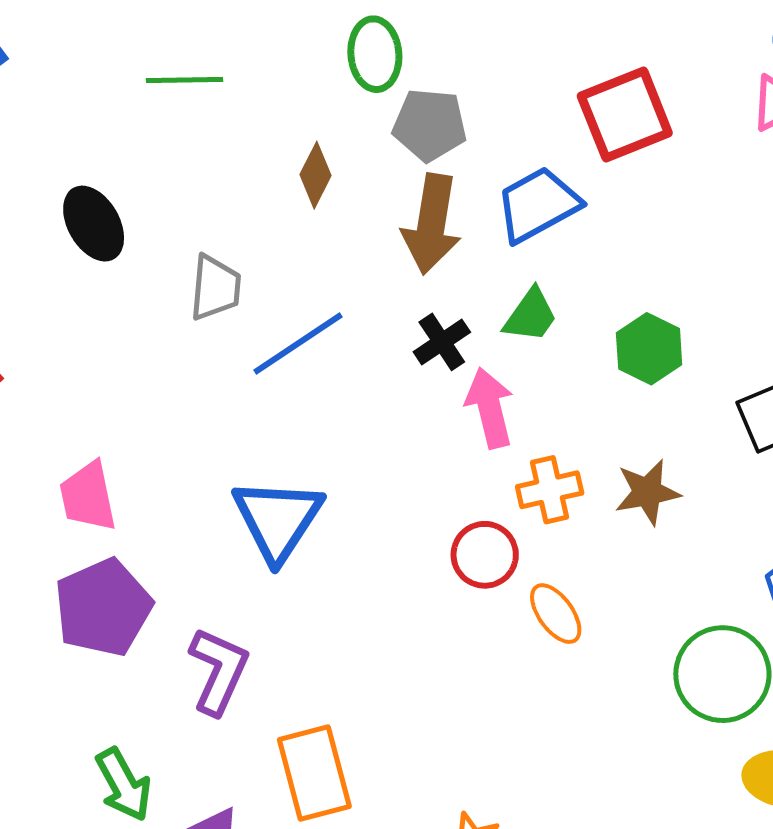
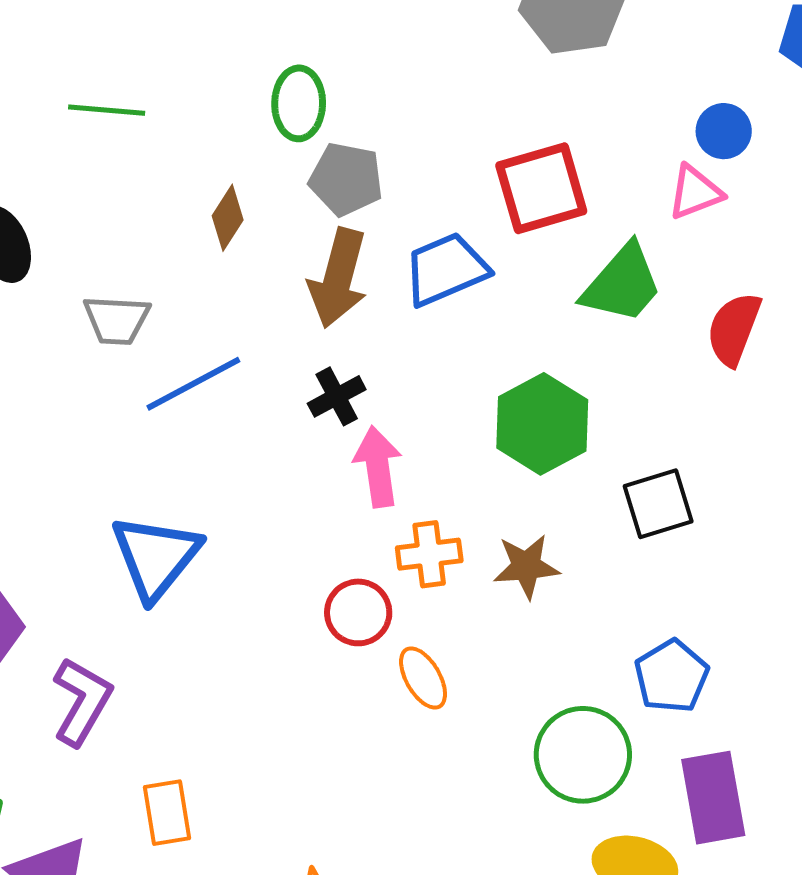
gray trapezoid: (215, 288) -> (117, 320), turned 82
green trapezoid: (531, 315) -> (622, 284), moved, size x1.5
green hexagon: (649, 349) -> (542, 424), size x1.4
orange rectangle: (314, 773) -> (167, 813), size x0.7

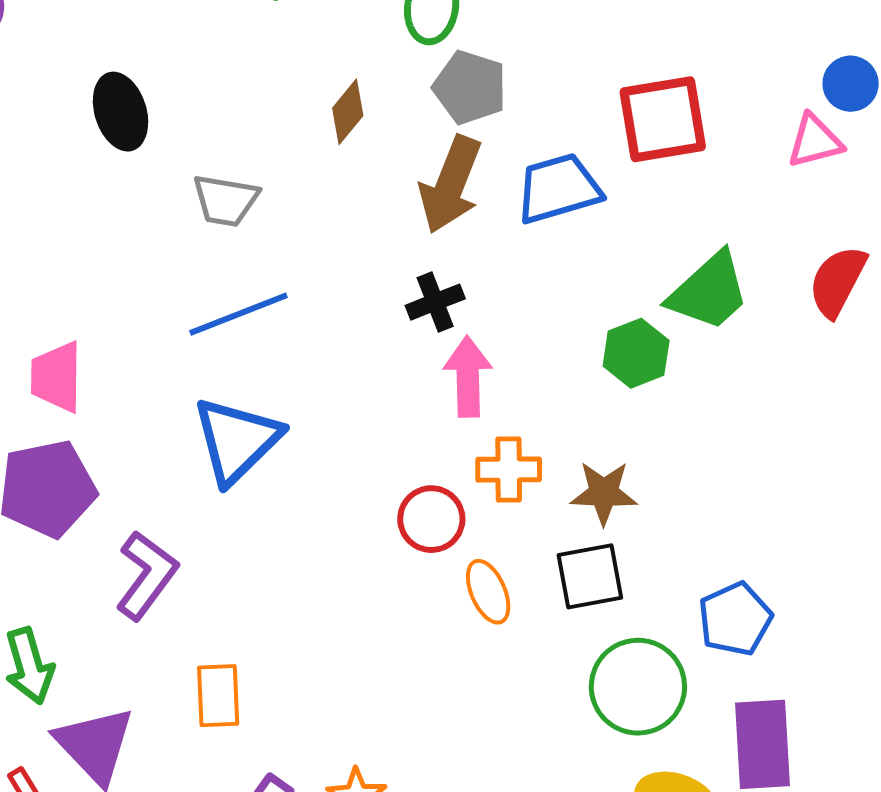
green trapezoid: (622, 284) -> (709, 291), moved
blue line: (193, 384) -> (238, 314), moved
green hexagon: (542, 424) -> (636, 353), size x0.7
black square: (658, 504) -> (590, 576), moved

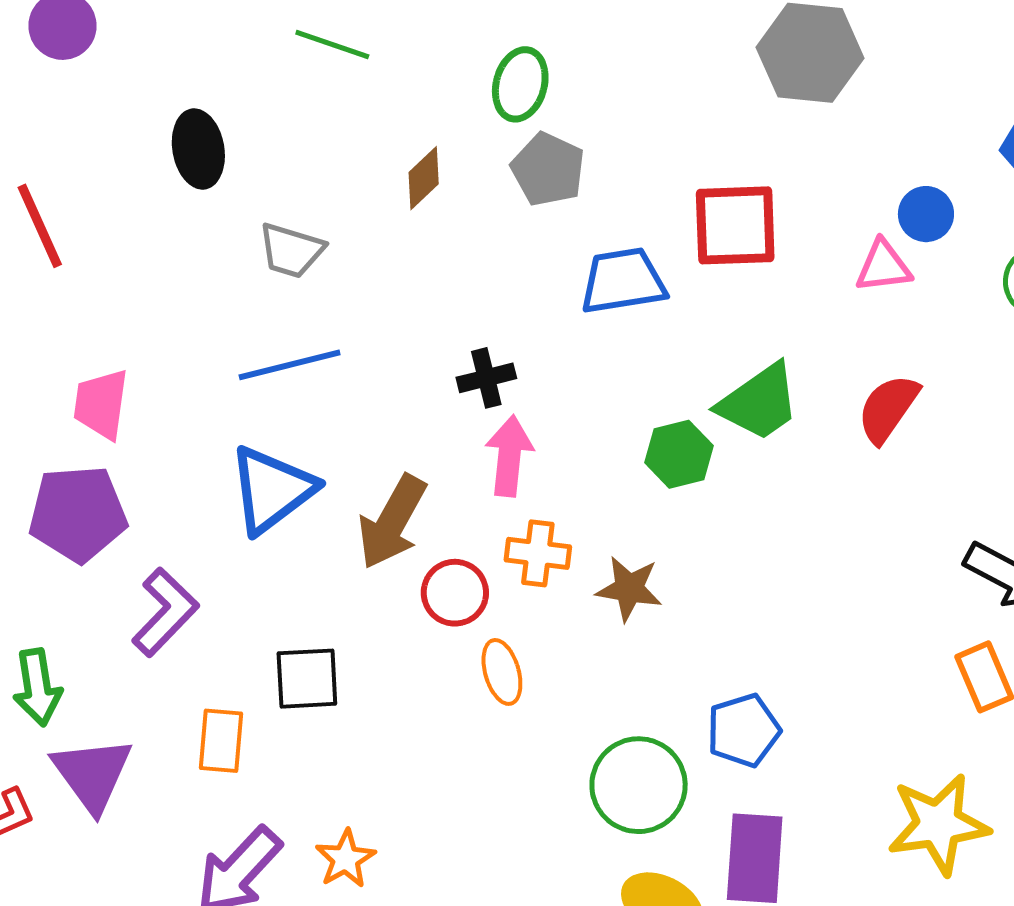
brown arrow: (451, 185) -> (392, 522), moved
black square: (590, 576) -> (307, 679), moved

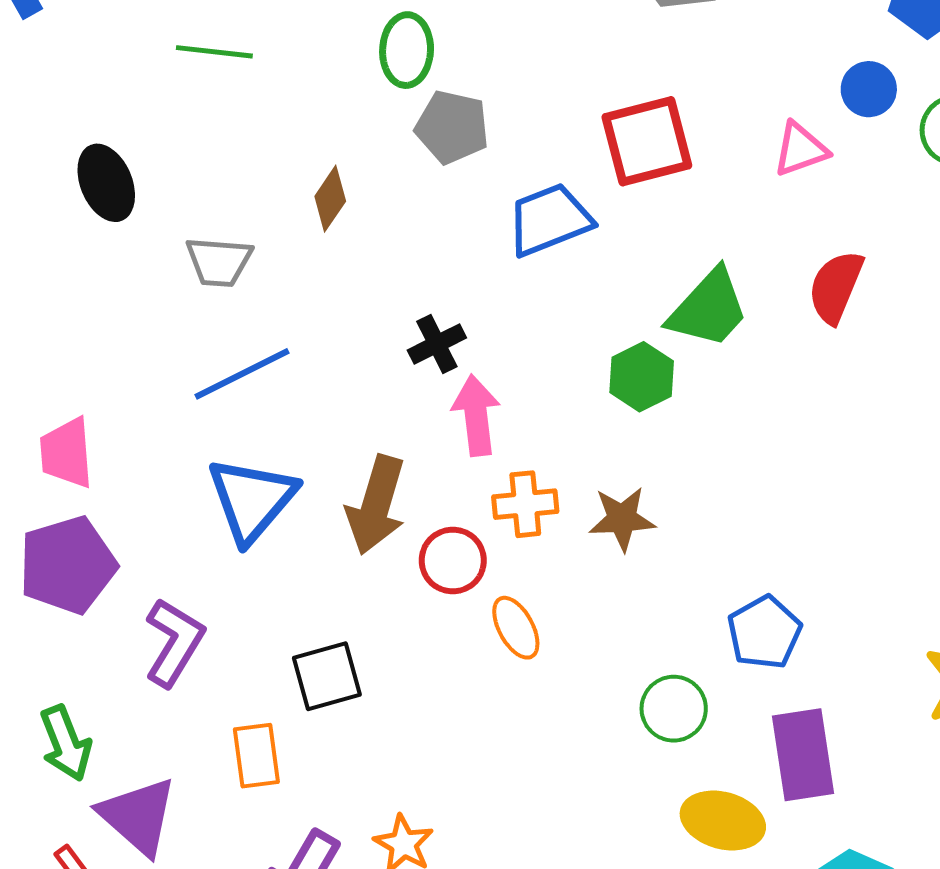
brown diamond: (424, 178) -> (330, 199), moved
blue circle: (926, 214) -> (869, 89), moved
green circle: (639, 785) -> (674, 709), size x0.7

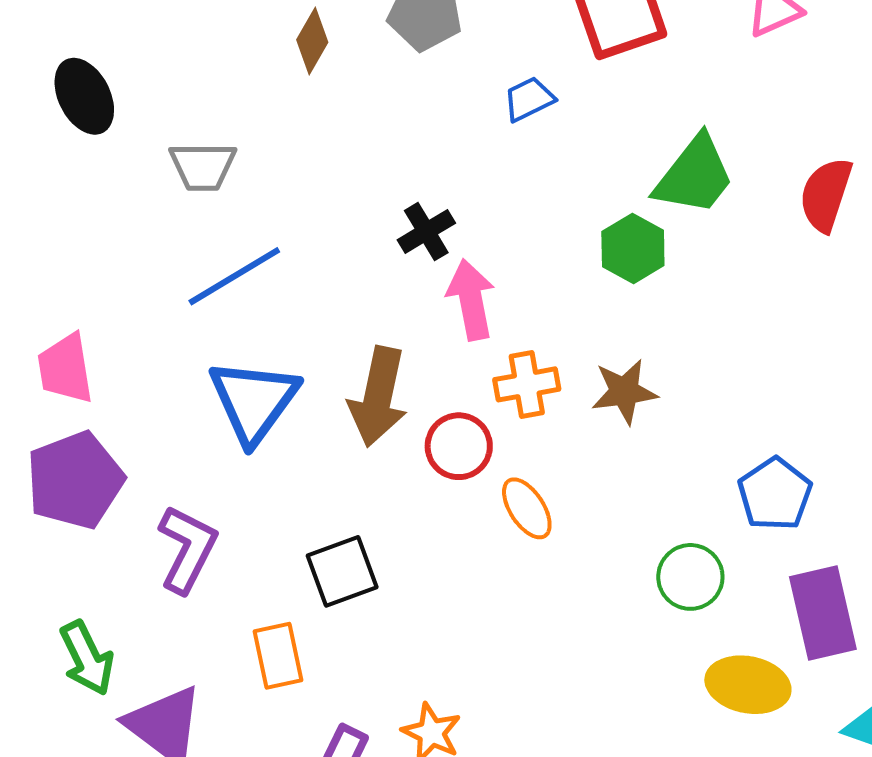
brown diamond: (330, 199) -> (312, 41), moved
blue trapezoid: (549, 220) -> (529, 99), size x0.6
red semicircle: (836, 287) -> (826, 195), moved

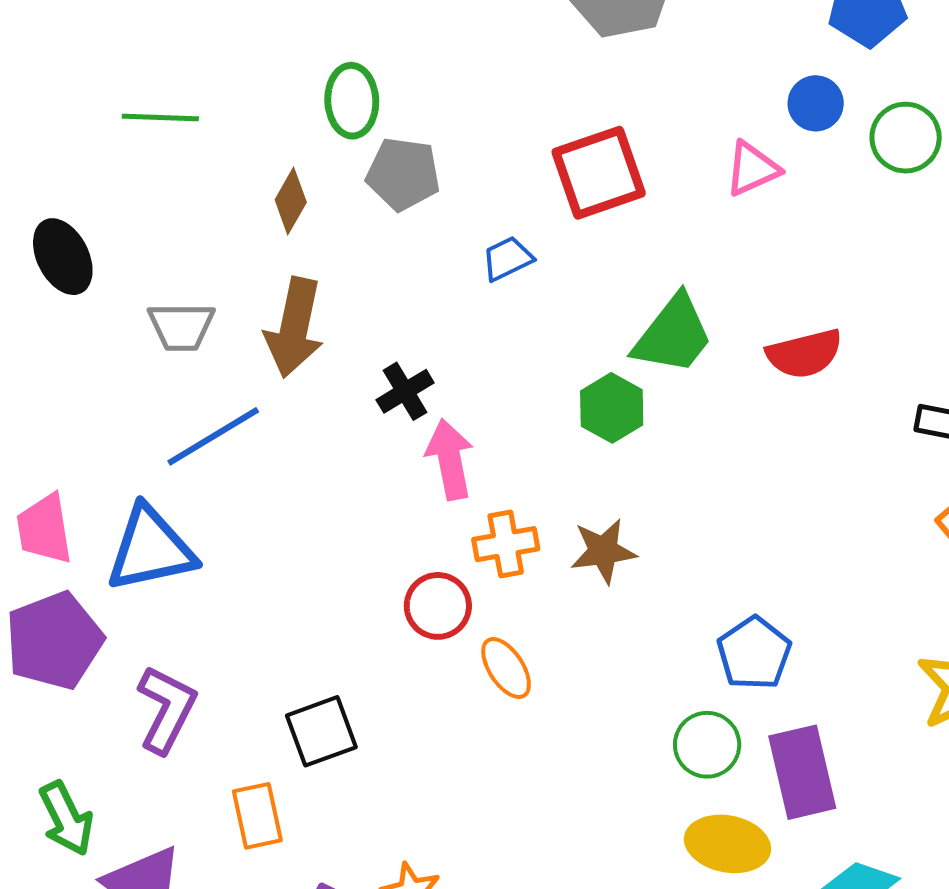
red semicircle: (826, 195) -> (804, 354), turned -122
brown arrow: (378, 397) -> (294, 328), moved
blue triangle: (254, 401) -> (151, 549), moved, turned 42
green circle: (690, 577) -> (707, 745), moved

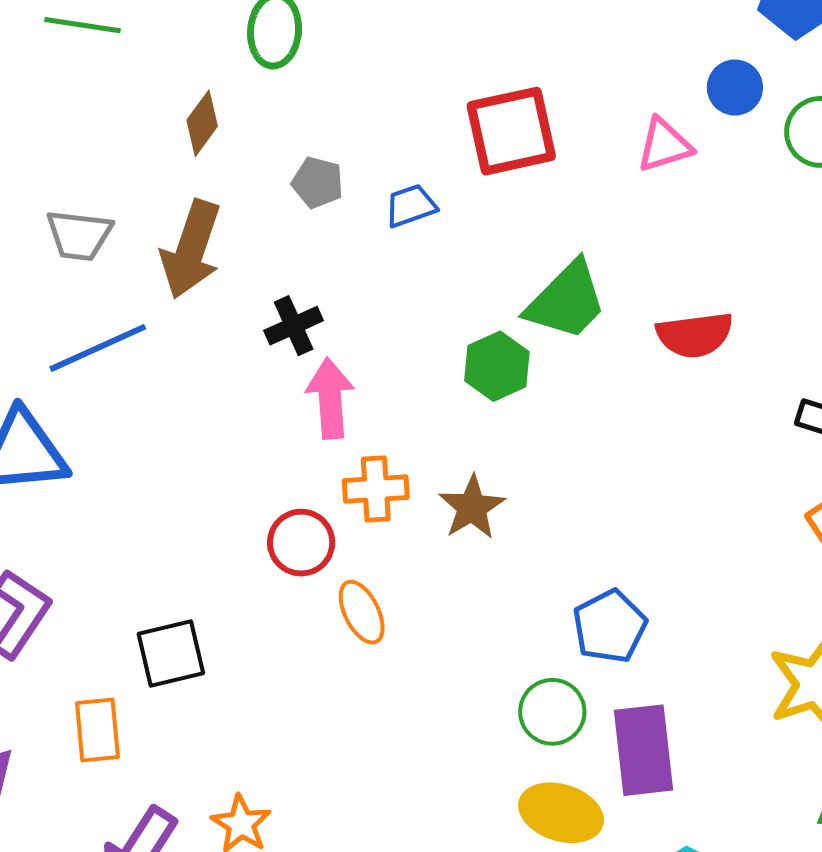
gray pentagon: (403, 174) -> (318, 182), moved, size x0.7
brown star: (603, 551) -> (472, 507), turned -30

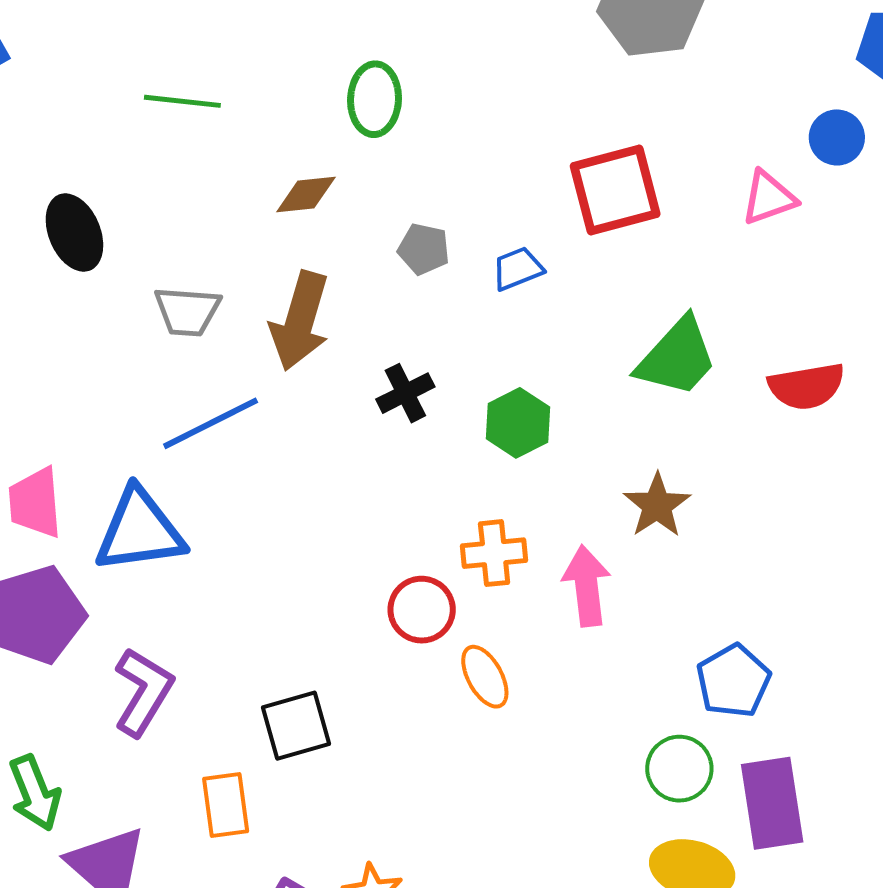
brown diamond: (202, 123) -> (306, 195), turned 50
green hexagon: (497, 366) -> (518, 423), moved
pink arrow: (330, 398) -> (587, 586), moved
brown star: (472, 507) -> (657, 505), moved

